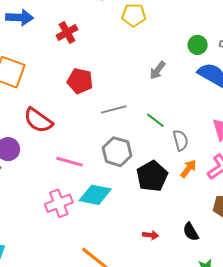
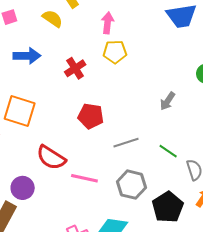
yellow pentagon: (134, 15) -> (115, 52), moved
pink line: (70, 162) -> (84, 178), moved

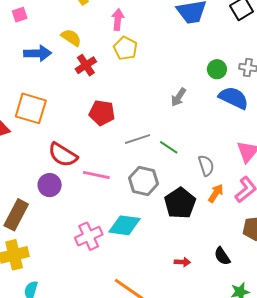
yellow semicircle: (52, 19) -> (71, 38), moved
yellow pentagon: (115, 52) -> (125, 48), turned 30
green line: (168, 151) -> (169, 147), moved
purple circle: (23, 188) -> (50, 185), moved

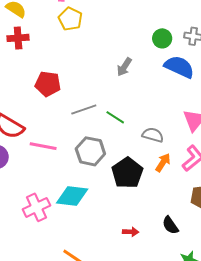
red cross: (86, 65) -> (18, 38), moved, turned 30
gray semicircle: (206, 165) -> (153, 135), turned -55

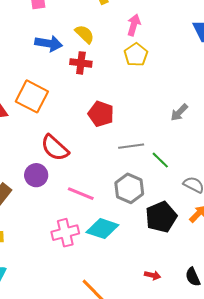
pink line: (43, 146) -> (81, 194), moved

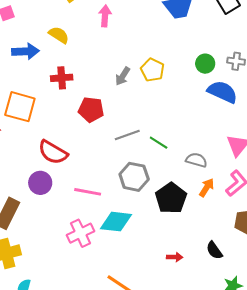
yellow pentagon: (136, 55) -> (152, 70), moved
red cross: (81, 63) -> (62, 78), moved
gray arrow: (179, 112) -> (123, 76), moved

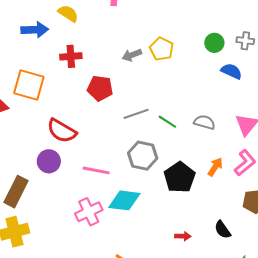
gray arrow: (123, 76) -> (132, 55), turned 36
blue semicircle: (222, 92) -> (231, 71), size x0.7
gray semicircle: (196, 160) -> (204, 122), moved

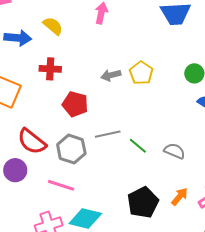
gray hexagon: (143, 156) -> (71, 149), moved

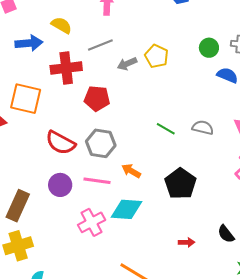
red cross: (50, 69) -> (66, 68), size x1.4
gray line: (108, 134) -> (100, 45), moved
purple circle: (15, 170) -> (60, 185), moved
orange arrow: (180, 197) -> (131, 171), moved, turned -90

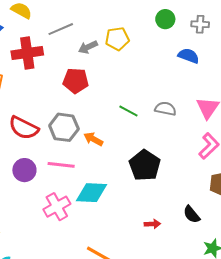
green circle: (209, 48) -> (165, 19), moved
yellow pentagon: (157, 56) -> (117, 39), turned -30
red pentagon: (97, 98) -> (76, 81), moved
orange arrow: (131, 171) -> (93, 139), moved

